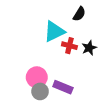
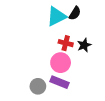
cyan triangle: (54, 31) -> (56, 16), moved
pink circle: (37, 77) -> (61, 63), moved

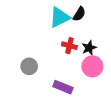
pink circle: (61, 63) -> (92, 66), moved
gray circle: (38, 86) -> (29, 66), moved

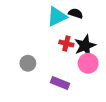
black semicircle: (79, 14) -> (76, 13), turned -104
black star: (89, 48) -> (85, 46), size x1.5

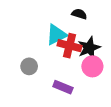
cyan triangle: (57, 17) -> (56, 35), moved
red cross: (66, 44) -> (69, 46), size x1.5

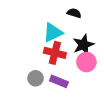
red cross: (69, 46) -> (55, 53), moved
gray circle: (29, 66) -> (36, 78), moved

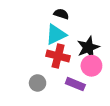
black semicircle: (74, 13) -> (61, 14), moved
purple rectangle: (59, 81) -> (75, 84), moved

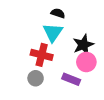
cyan triangle: (56, 34) -> (53, 33), turned -30
red cross: (58, 56) -> (42, 55), moved

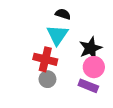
gray circle: (36, 78) -> (47, 79), moved
purple rectangle: (71, 79) -> (88, 86), moved

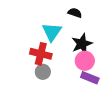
black semicircle: (63, 14) -> (75, 13), moved
purple rectangle: (88, 86) -> (90, 78), moved

